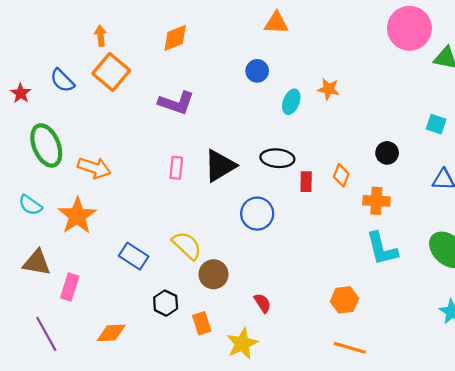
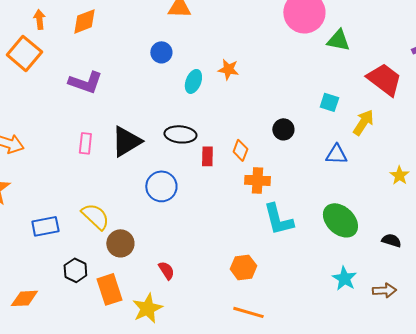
orange arrow: (101, 36) -> (39, 19), moved
orange cross: (376, 201) -> (257, 180), moved
blue rectangle: (134, 256) -> (45, 226), turned -44
orange rectangle: (202, 323) -> (109, 289), size x1.4

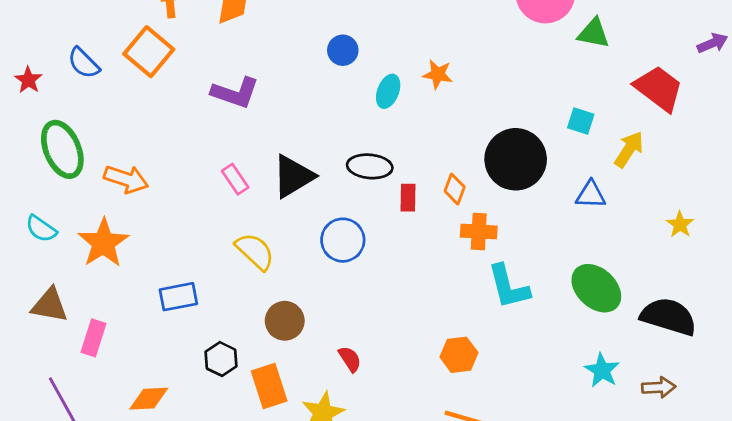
black circle: (283, 129) -> (516, 159), size x2.0
pink rectangle: (85, 143) -> (235, 179), turned -40
yellow semicircle: (95, 216) -> (255, 251), moved
black semicircle: (391, 240) -> (669, 317), size x2.0

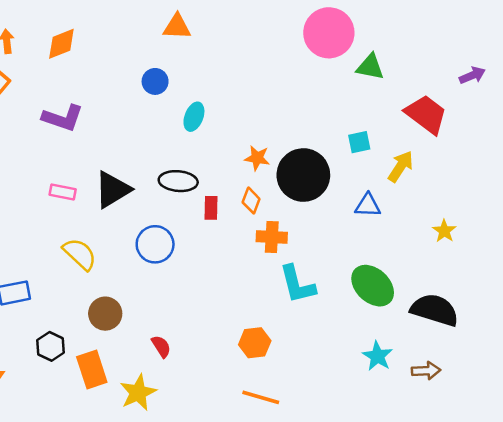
orange star: (438, 74) -> (257, 158), moved
cyan square: (581, 121) -> (359, 142), turned -30
pink rectangle: (235, 179) -> (63, 192), turned -45

